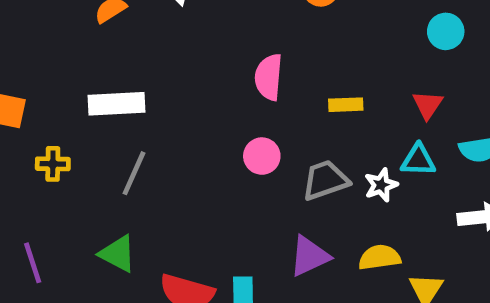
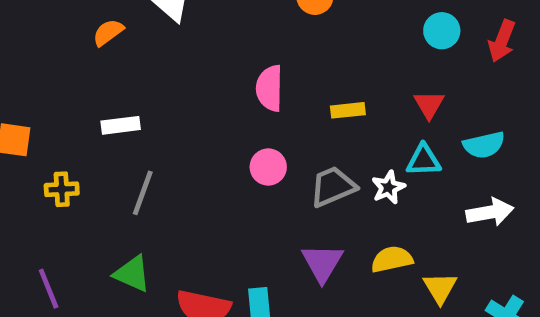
white rectangle: (117, 104) -> (121, 125), size x0.7
purple triangle: (309, 256) -> (322, 263), turned -30

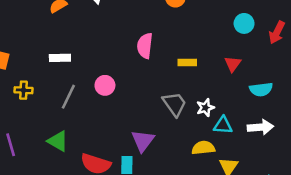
cyan triangle: (424, 160) -> (223, 125), moved
pink circle: (268, 167) -> (105, 85), moved
gray trapezoid: (333, 187) -> (175, 104), turned 72
purple triangle: (322, 263) -> (143, 141), moved

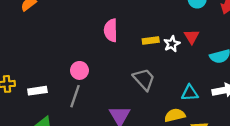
white rectangle: (60, 58) -> (37, 91), moved
gray line: (68, 97) -> (75, 96), moved
white star: (205, 108) -> (172, 44), moved

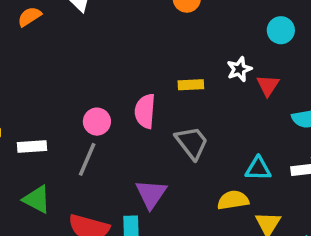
pink semicircle: (111, 30) -> (145, 111), moved
yellow rectangle: (151, 41) -> (191, 85), moved
white star: (172, 44) -> (239, 69), moved

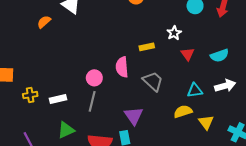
red triangle: (268, 85) -> (188, 54), moved
green triangle: (37, 199) -> (66, 130), turned -42

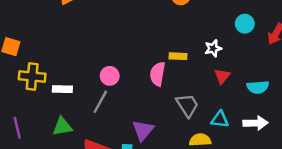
pink semicircle: (122, 67) -> (158, 74), moved
gray trapezoid: (153, 81) -> (187, 105), moved
yellow cross: (30, 95) -> (32, 76), size x1.5

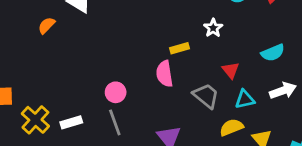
yellow cross: (32, 76) -> (35, 120), turned -35
red triangle: (222, 76) -> (231, 70), moved
gray line: (100, 102) -> (115, 122), turned -30

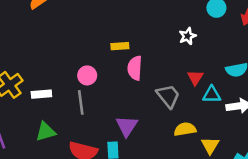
yellow rectangle: (180, 48) -> (120, 46), moved
cyan triangle: (245, 99) -> (212, 95), moved

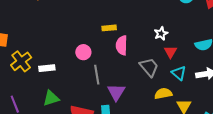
white star: (188, 36) -> (161, 33), moved
cyan triangle: (212, 95) -> (179, 73), moved, turned 42
gray line: (81, 102) -> (97, 75), moved

